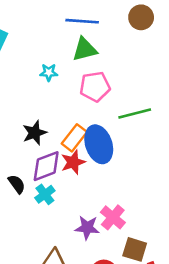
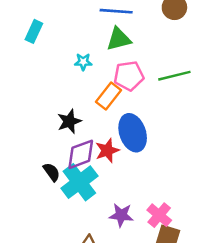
green line: (135, 114) -> (174, 76), moved
orange rectangle: (74, 138) -> (109, 96), moved
cyan cross: (45, 194) -> (79, 182), size x1.8
pink cross: (113, 217) -> (159, 215), moved

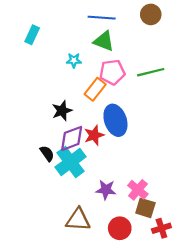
green triangle: (119, 39) -> (104, 41), turned 35

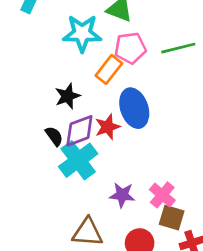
cyan star: (74, 60) -> (82, 33), size x2.0
black semicircle: (47, 153) -> (54, 136), moved

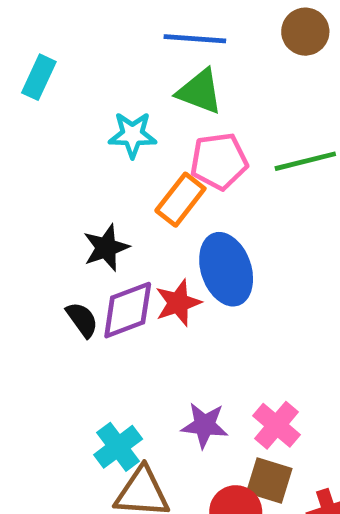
cyan star: (82, 33) -> (132, 135), size x0.7
cyan cross: (78, 160) -> (118, 447), moved, size x0.7
brown square: (172, 218) -> (269, 480), moved

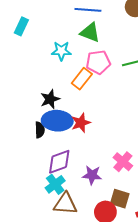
blue ellipse: (226, 269) -> (57, 121), moved, turned -68
purple diamond: (128, 310) -> (59, 162), moved
black semicircle: (82, 320) -> (40, 130), turned 35
pink cross: (277, 425) -> (123, 162), moved

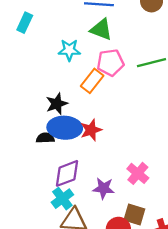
black semicircle: (40, 130) -> (45, 138), turned -91

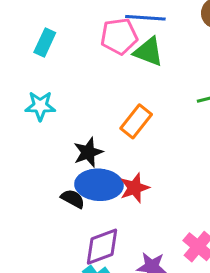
cyan star: (69, 50) -> (40, 106), moved
pink pentagon: (110, 63) -> (119, 36), moved
black semicircle: (45, 138) -> (73, 199), turned 30

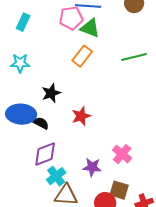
orange rectangle: (136, 121) -> (82, 56), moved
blue ellipse: (99, 185) -> (21, 114), moved
purple diamond: (102, 247) -> (45, 154), moved

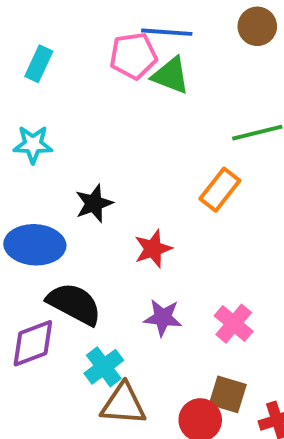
orange rectangle: (82, 56) -> (220, 190), moved
black semicircle: (41, 123) -> (74, 304), moved, size x1.8
purple diamond: (45, 154) -> (33, 343), moved
purple star: (92, 167) -> (163, 318), moved

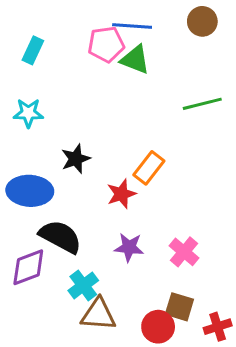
orange rectangle: (220, 190) -> (149, 168), moved

